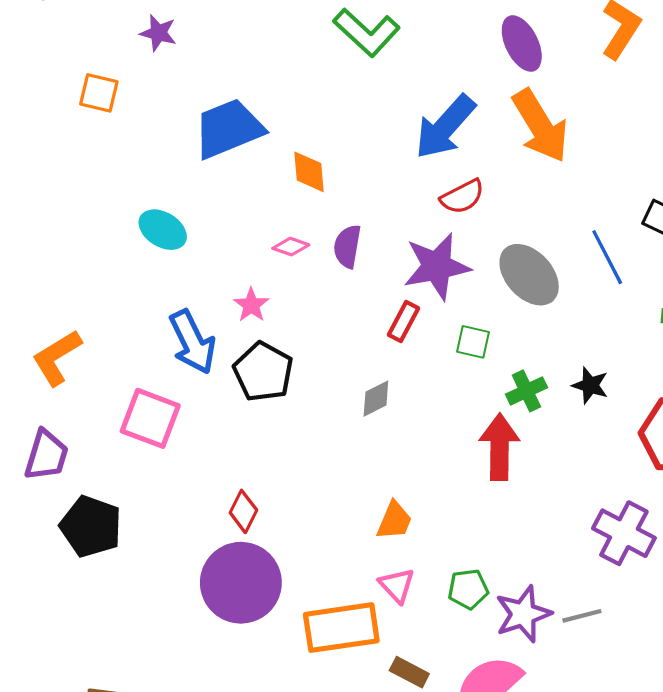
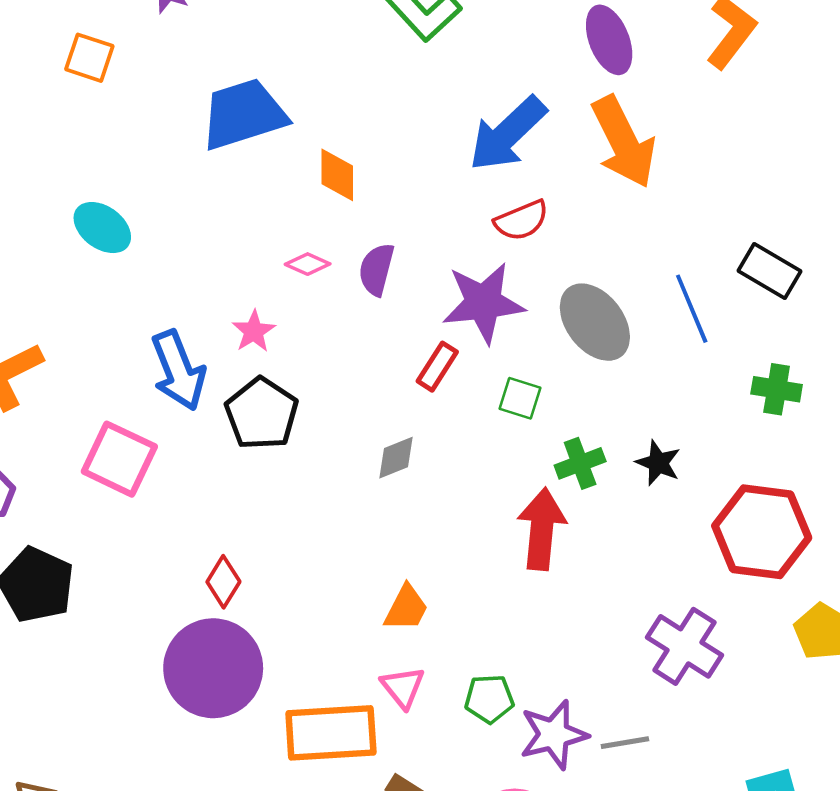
cyan ellipse: (163, 230) -> (102, 228), moved

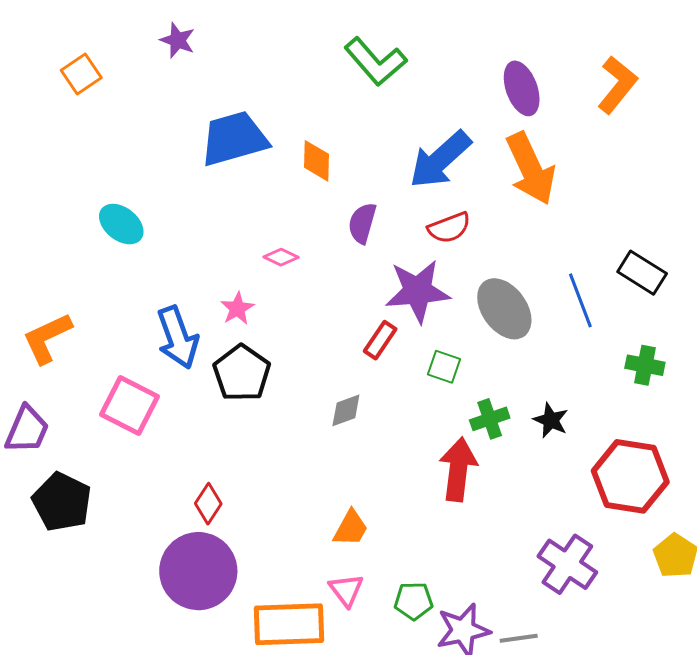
orange square: (89, 58) -> (81, 74), moved, turned 36
orange diamond: (337, 175) -> (317, 161), moved
purple semicircle: (376, 269) -> (362, 223), moved

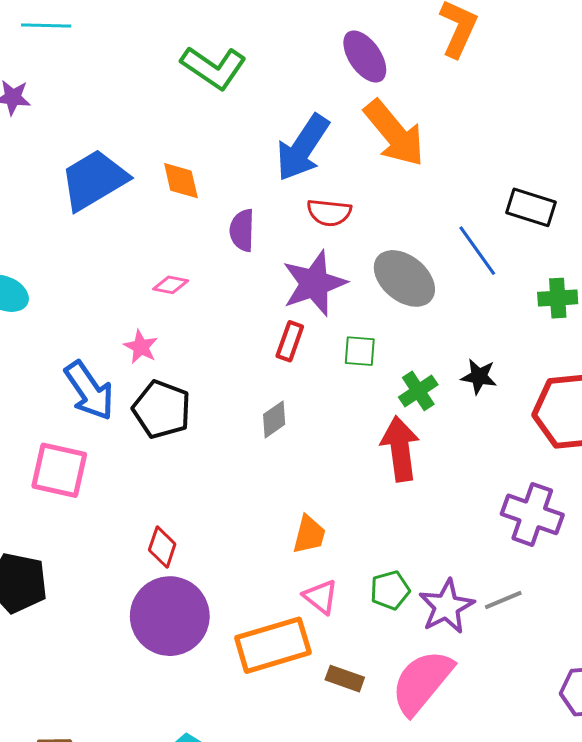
red semicircle: (449, 228) -> (329, 213), turned 42

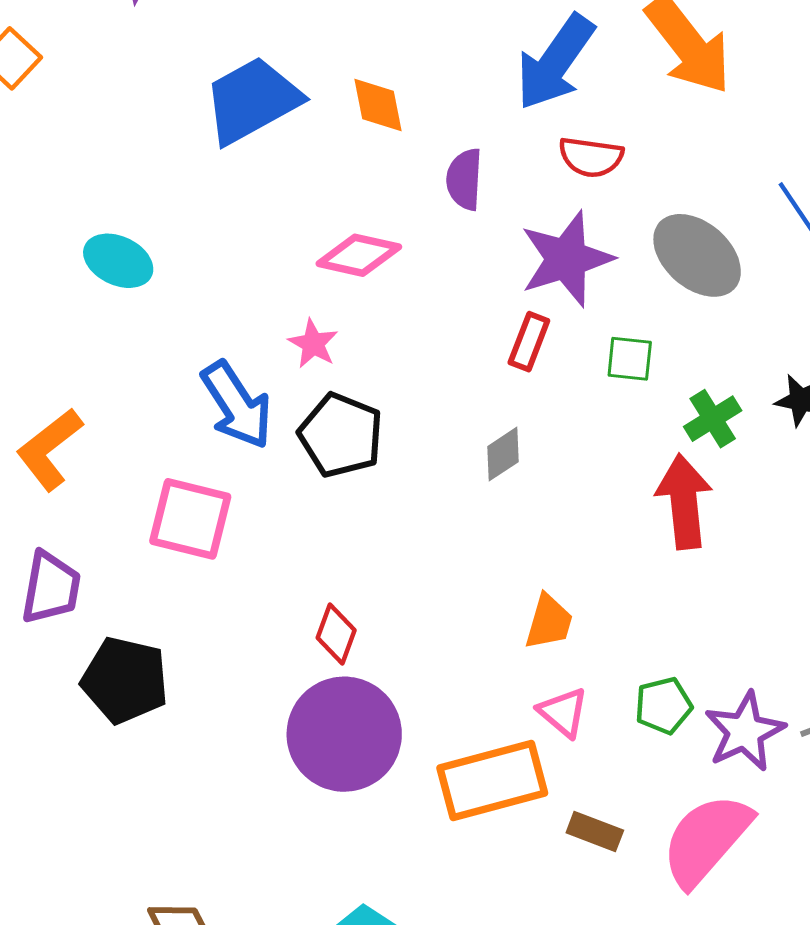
pink diamond: (171, 285) -> (359, 255), size x1.6

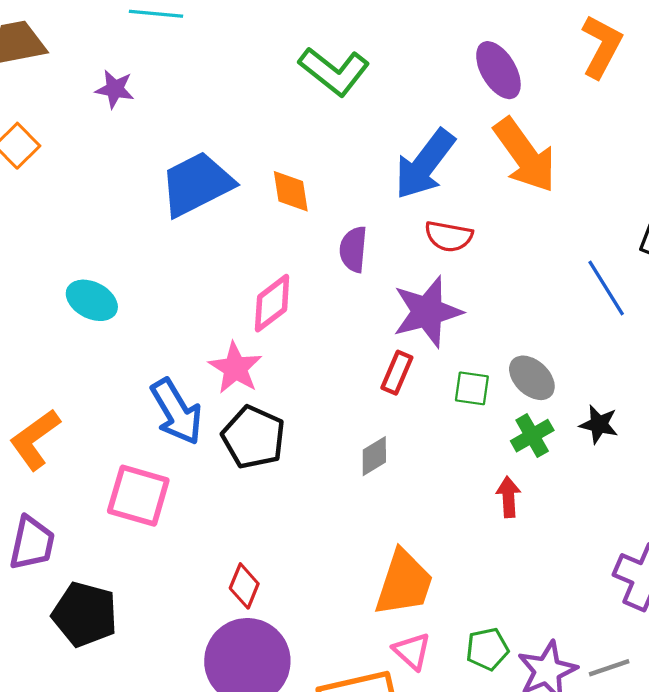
pink diamond: (359, 255) -> (272, 303), turned -52
gray ellipse: (697, 255) -> (532, 378), moved, size x0.7
pink star: (313, 344) -> (235, 368), size x1.4
red arrow: (684, 502) -> (508, 497), size x0.6
orange trapezoid: (549, 622) -> (404, 583), size x1.6

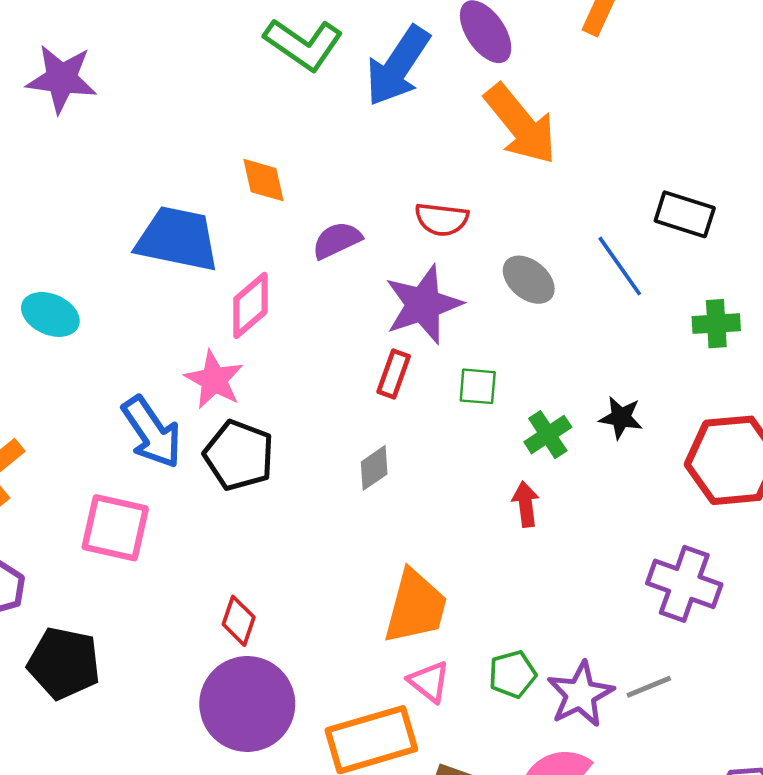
purple star: (115, 89) -> (62, 79), size x1.6
blue arrow: (425, 164) -> (398, 66), moved
blue trapezoid: (197, 184) -> (177, 239), moved, turned 42
purple semicircle: (353, 249) -> (337, 240), turned 63
gray ellipse: (532, 378) -> (529, 280), moved

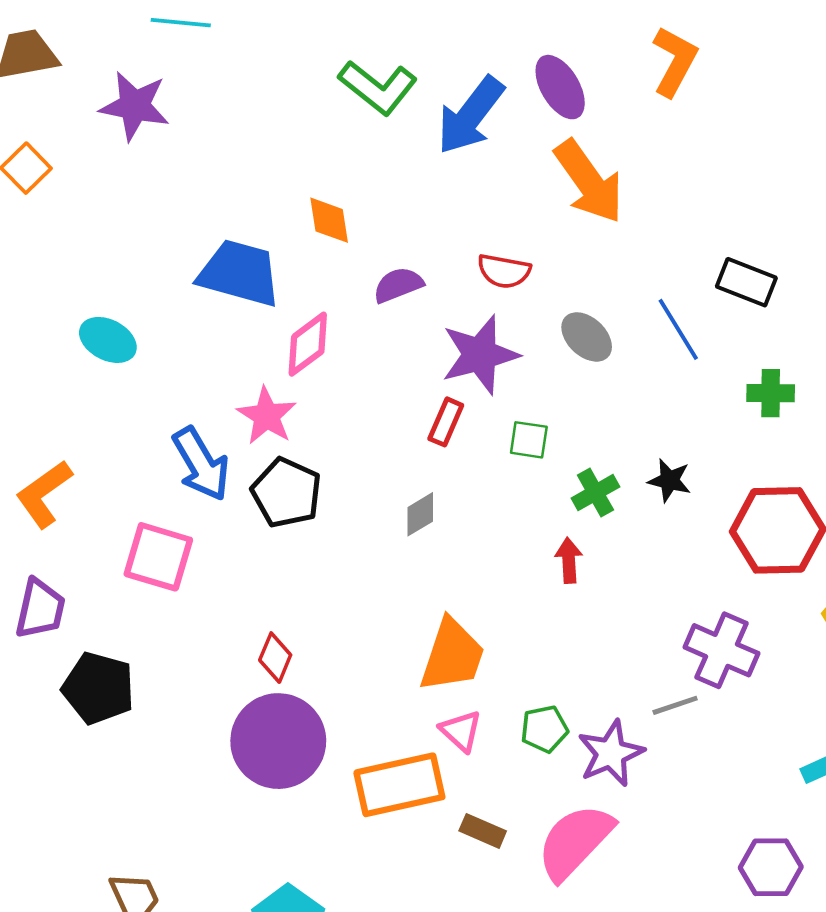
gray line: (649, 687) -> (675, 705), moved

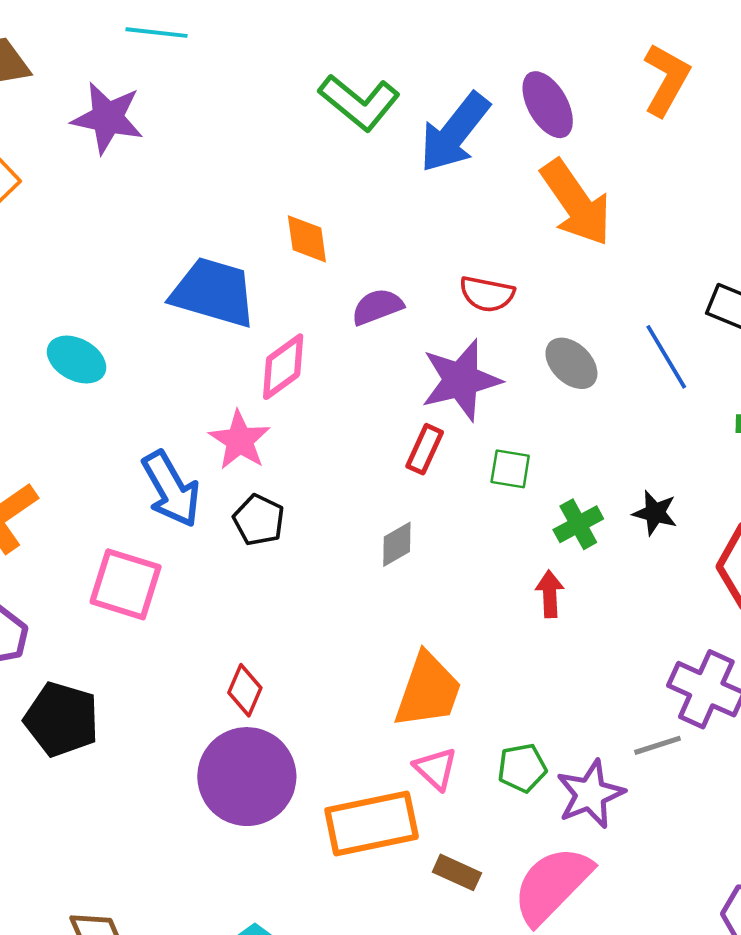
black pentagon: (286, 493) -> (259, 520), size x0.7

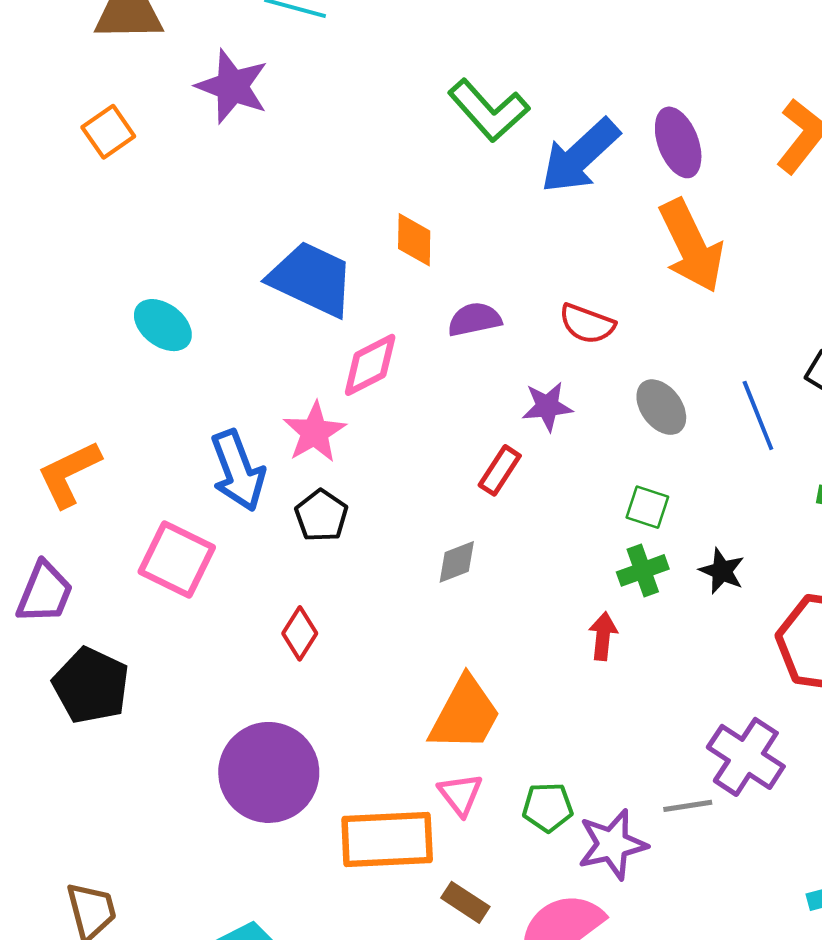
purple star: (461, 380) -> (547, 406), size x0.6
green square: (510, 469) -> (647, 507), moved
red diamond: (245, 690) -> (300, 633), moved

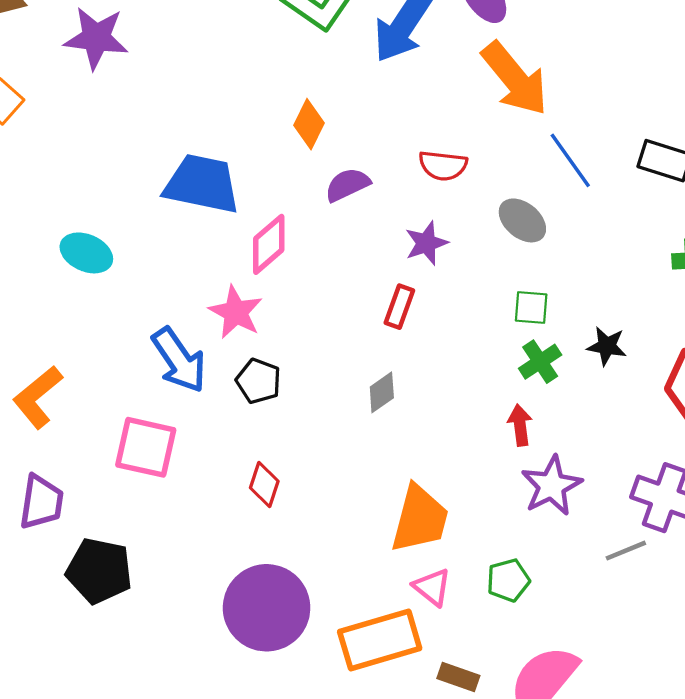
orange diamond: (414, 240) -> (309, 124), moved, turned 39
blue line: (758, 415) -> (570, 160), moved
purple star: (612, 844) -> (552, 486), moved

